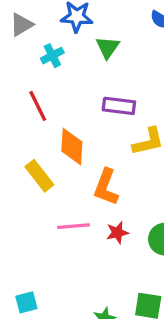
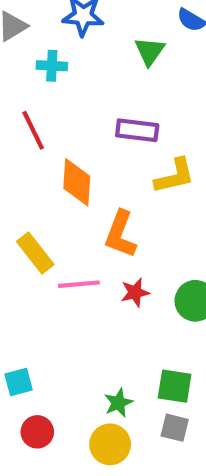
green triangle: (108, 47) -> (150, 51), moved
cyan cross: (52, 56) -> (52, 66), turned 30
yellow rectangle: (39, 176) -> (35, 253), moved

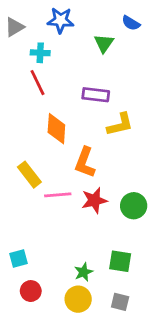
red line: (33, 130) -> (38, 83), moved
red star: (135, 292) -> (94, 200), size x1.4
gray square: (175, 428) -> (120, 302), moved

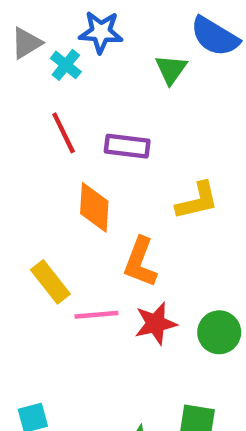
blue semicircle: (131, 23) -> (215, 36), size x1.6
cyan cross: (40, 53) -> (66, 65), moved, turned 36
purple rectangle: (96, 95) -> (127, 146), moved

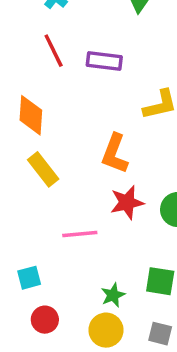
orange diamond: (94, 207) -> (31, 115), moved
pink line: (96, 315) -> (80, 234), moved

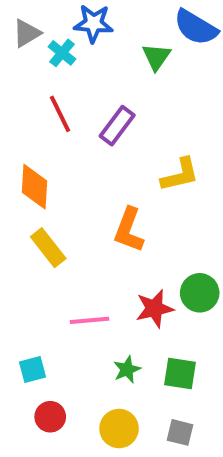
purple rectangle: (104, 61) -> (117, 126), turned -60
red star: (127, 203) -> (154, 309), moved
green star: (113, 295) -> (127, 370), moved

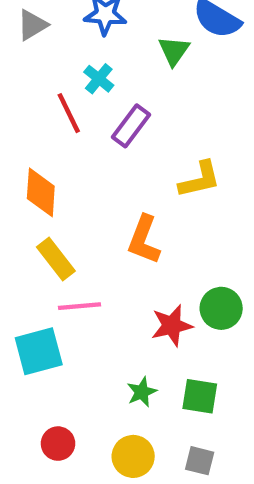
cyan cross: (62, 53) -> (99, 79), moved
pink line: (90, 320) -> (79, 306), moved
cyan square: (33, 370) -> (39, 351), moved, size x1.6

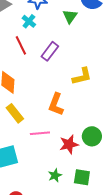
cyan cross: (99, 79) -> (29, 21), moved
pink line: (79, 306) -> (40, 133), moved

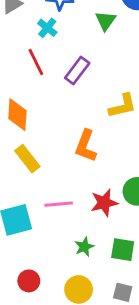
pink line: (40, 133) -> (59, 204), moved

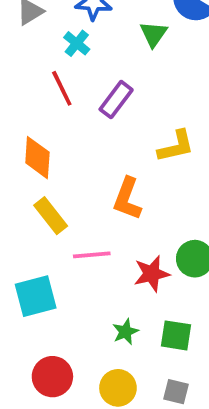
pink line: (59, 204) -> (92, 255), moved
red circle: (29, 281) -> (52, 377), size x1.4

